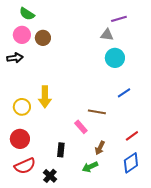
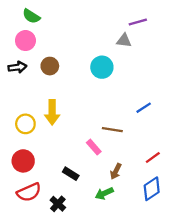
brown circle: (43, 38) -> (50, 66), moved
cyan circle: (115, 58) -> (102, 67), moved
black rectangle: (61, 150) -> (71, 174), turned -64

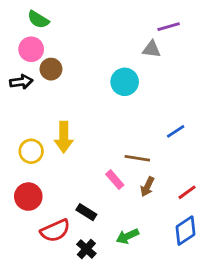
brown circle: (50, 66) -> (51, 69), moved
brown arrow: (116, 171) -> (147, 187), moved
red semicircle: (29, 192) -> (55, 231), moved
black cross: (58, 204) -> (86, 249), moved

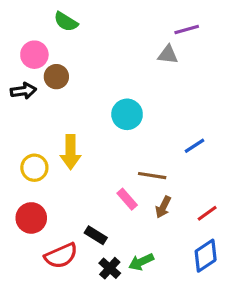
green semicircle: (38, 19) -> (66, 22), moved
cyan circle: (125, 82) -> (127, 114), moved
black cross: (86, 249) -> (110, 268), moved

